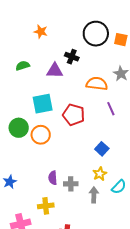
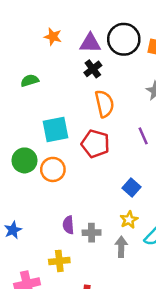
black cross: (72, 57) -> (93, 69), turned 32
purple triangle: (55, 71) -> (90, 43), moved
orange semicircle: (97, 84) -> (104, 104), moved, turned 70

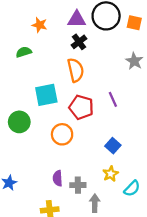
orange star: (53, 37) -> (40, 25), moved
orange semicircle: (104, 104) -> (76, 70), moved
purple line: (143, 136) -> (113, 99), moved
orange circle: (53, 169) -> (62, 134), moved
gray arrow: (121, 247) -> (95, 203), moved

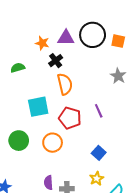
orange star: (40, 25) -> (42, 43), moved
black cross: (79, 42) -> (56, 61), moved
green circle: (19, 122) -> (19, 141), moved

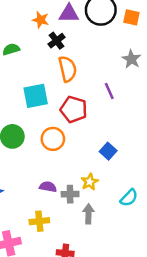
purple line: (99, 111) -> (109, 91), moved
yellow star: (97, 178) -> (90, 182), moved
purple semicircle: (48, 183) -> (48, 187), turned 104

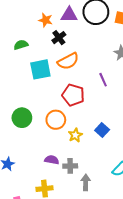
orange semicircle: (68, 69) -> (68, 61), turned 75
cyan square: (36, 96) -> (40, 69), moved
yellow star: (90, 182) -> (75, 135), moved

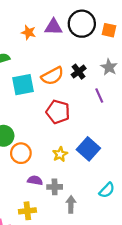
black cross: (59, 38) -> (79, 72), moved
purple line: (103, 80) -> (99, 96), moved
orange circle: (56, 120) -> (21, 153), moved
blue square: (102, 130) -> (88, 149), size x1.5

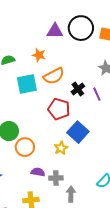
orange star: (28, 32) -> (39, 55), moved
black cross: (79, 72) -> (78, 89), moved
blue square: (88, 149) -> (78, 132), moved

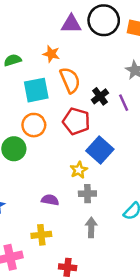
orange semicircle: (54, 76) -> (70, 80), turned -85
orange circle: (25, 147) -> (34, 125), moved
gray cross: (56, 178) -> (87, 194), moved

